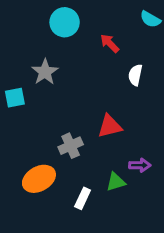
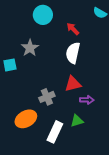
white semicircle: (135, 75) -> (73, 53), moved, size x1.5
purple arrow: (140, 165) -> (87, 100), moved
white rectangle: (83, 198) -> (55, 132), size x1.5

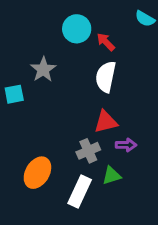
cyan circle: (43, 15) -> (77, 29), moved
gray cross: (47, 97) -> (88, 151), moved
orange ellipse: (26, 119) -> (37, 173), turned -30

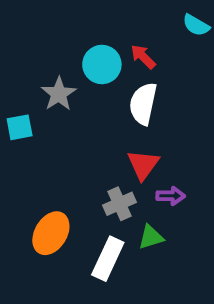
cyan circle: (77, 29) -> (102, 64), moved
red triangle: (106, 122) -> (143, 165), turned -40

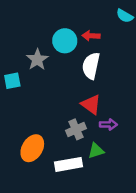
red arrow: (143, 57) -> (91, 36), turned -42
red triangle: (143, 165) -> (91, 104), turned -30
white rectangle: (108, 259) -> (68, 164), turned 55

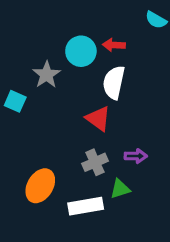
cyan square: (12, 81) -> (15, 101), turned 35
red triangle: (91, 104) -> (98, 118), moved

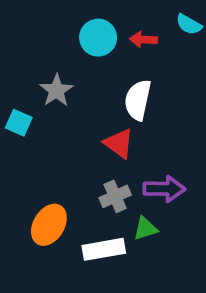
red arrow: (114, 45) -> (143, 39), moved
cyan circle: (81, 51) -> (98, 38), moved
purple arrow: (136, 156) -> (164, 189), size x1.5

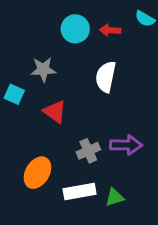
gray star: (56, 91) -> (43, 70), turned 30
red triangle: (119, 143) -> (55, 112), moved
green triangle: (145, 229) -> (114, 197), moved

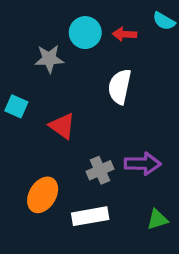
gray star: (43, 70) -> (49, 59), moved
green triangle: (114, 197) -> (157, 219), moved

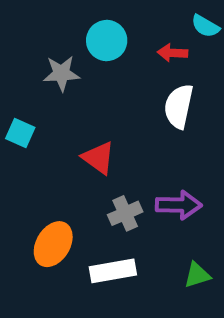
red arrow: (125, 34) -> (172, 53), moved
white semicircle: (120, 87) -> (179, 106), moved
red triangle: (62, 126) -> (98, 158), moved

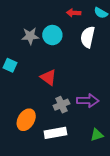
cyan circle: (107, 41) -> (52, 35), moved
red arrow: (172, 53) -> (74, 13), moved
white semicircle: (179, 106) -> (88, 37), moved

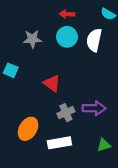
red arrow: (74, 13) -> (67, 14), moved
cyan circle: (52, 35) -> (67, 37), moved

